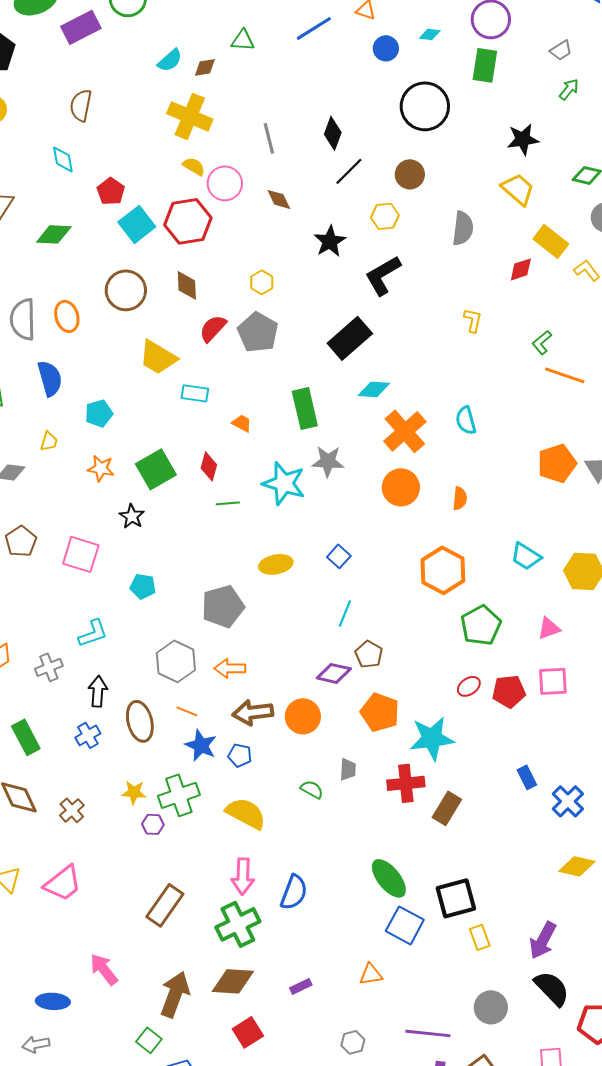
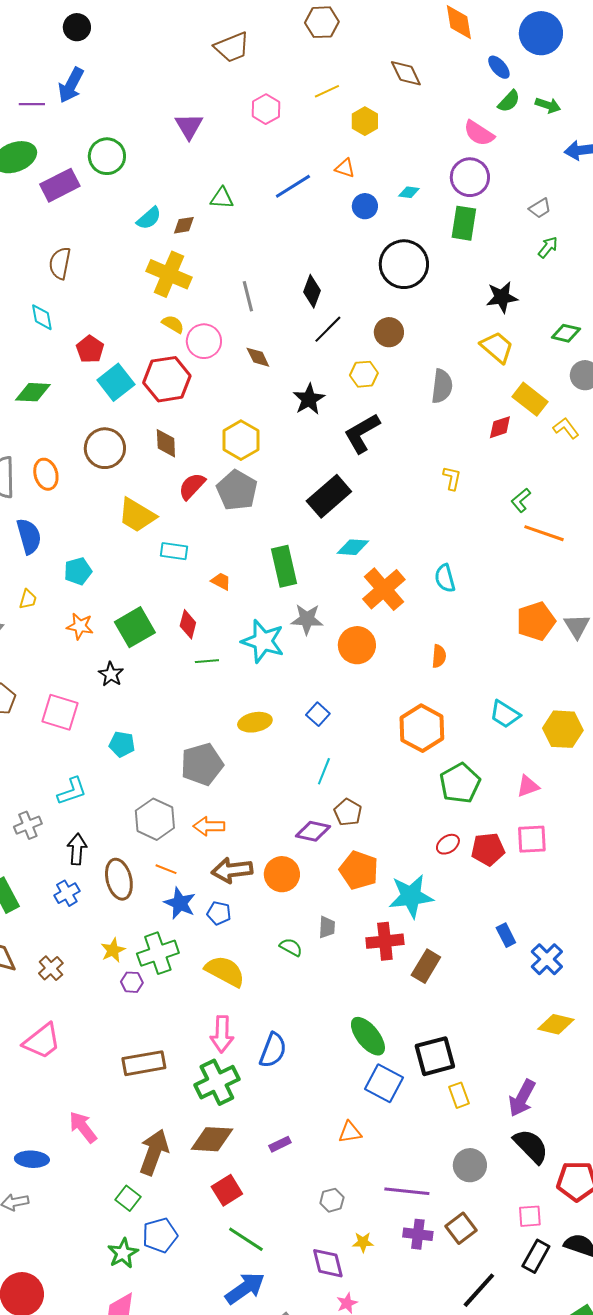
yellow hexagon: (262, 282) -> (241, 440), size x1.6
orange circle: (401, 487) -> (357, 645), moved
yellow star: (134, 792) -> (113, 950), turned -30
brown rectangle: (165, 905) -> (144, 1063), turned 45

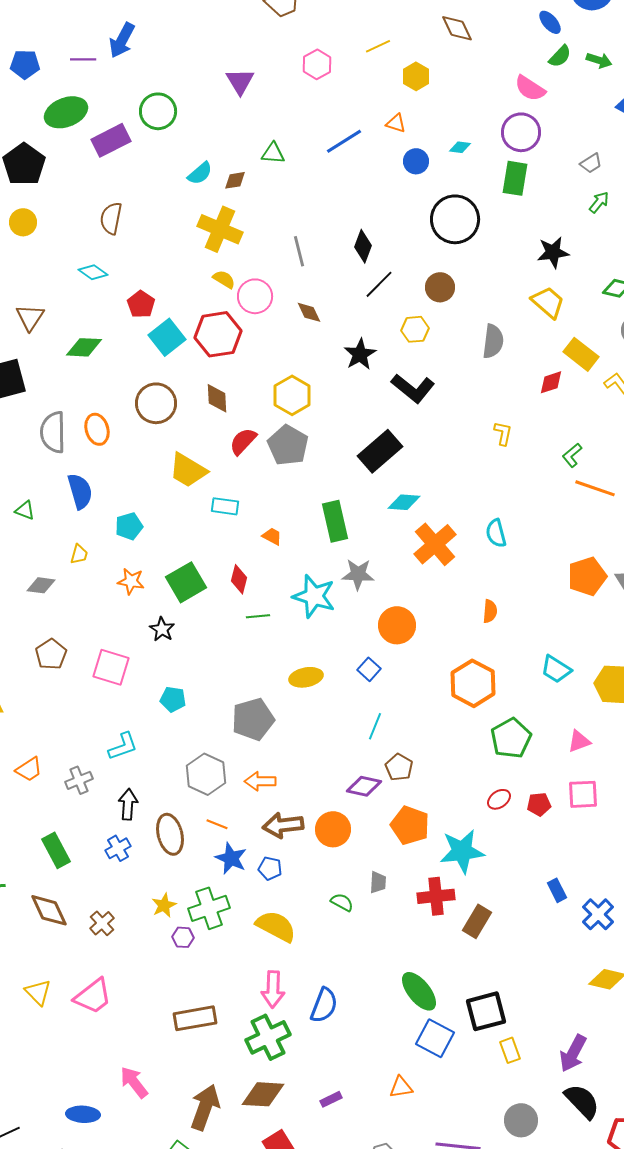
cyan diamond: (42, 317) -> (93, 272), turned -44
black L-shape: (362, 433) -> (413, 388), turned -111
orange circle: (357, 645) -> (397, 625), moved
red pentagon: (488, 849) -> (539, 804), size x0.7

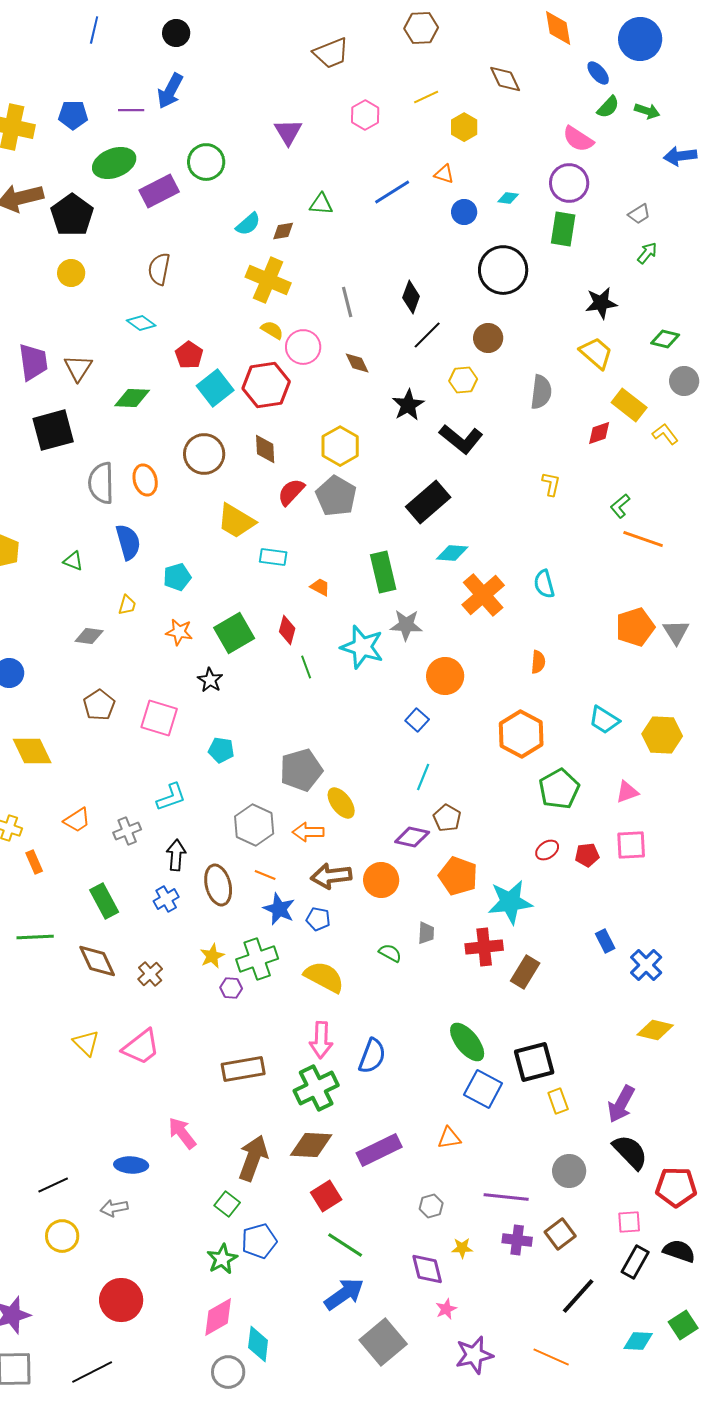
green line: (258, 616) -> (306, 667), turned 75
yellow ellipse: (306, 677) -> (341, 803), moved, turned 64
purple rectangle: (331, 1099) -> (379, 1150), size x2.0

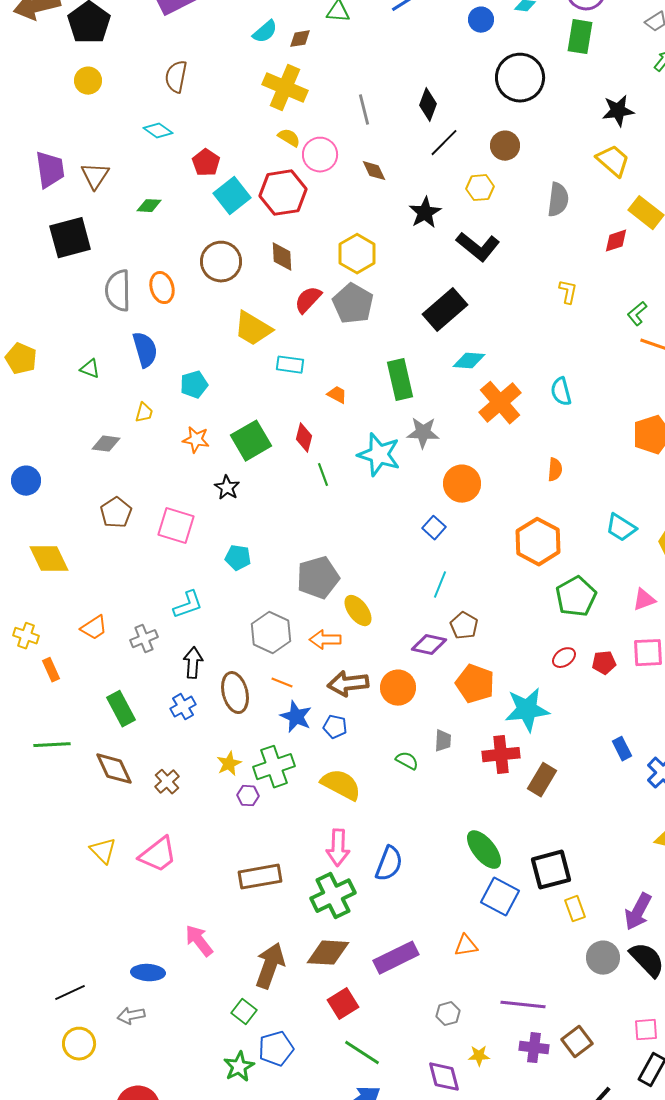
green diamond: (132, 398) -> (149, 206), size x0.7
gray circle: (569, 1171) -> (603, 958), moved

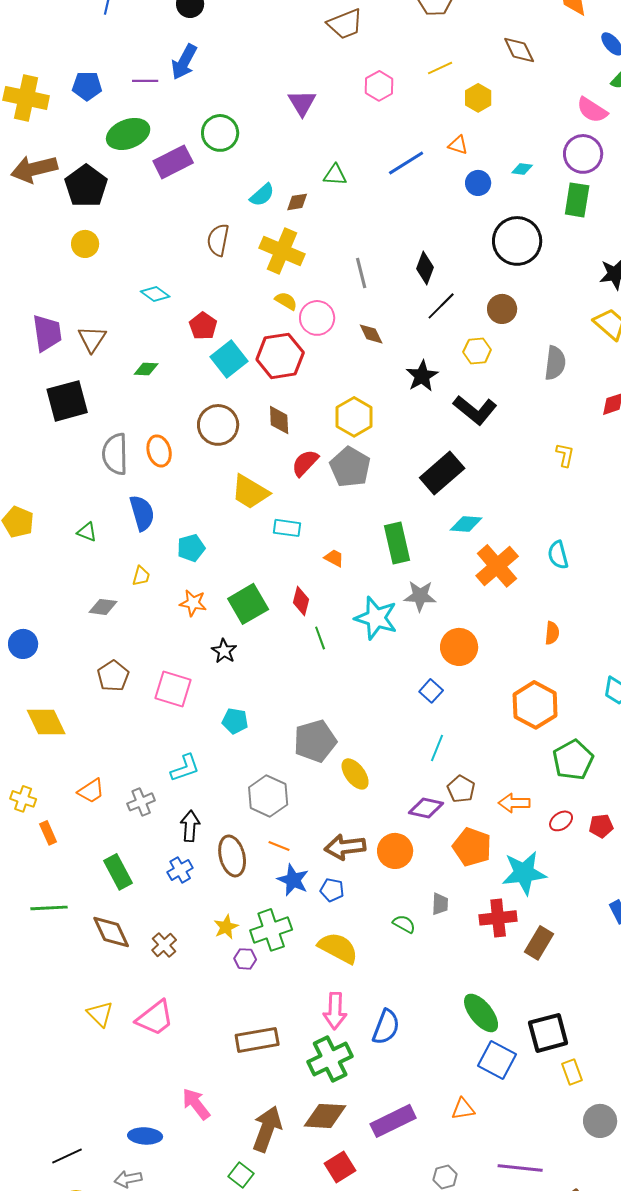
brown semicircle: (176, 77) -> (218, 240), moved
orange arrow: (325, 640) -> (514, 803), moved

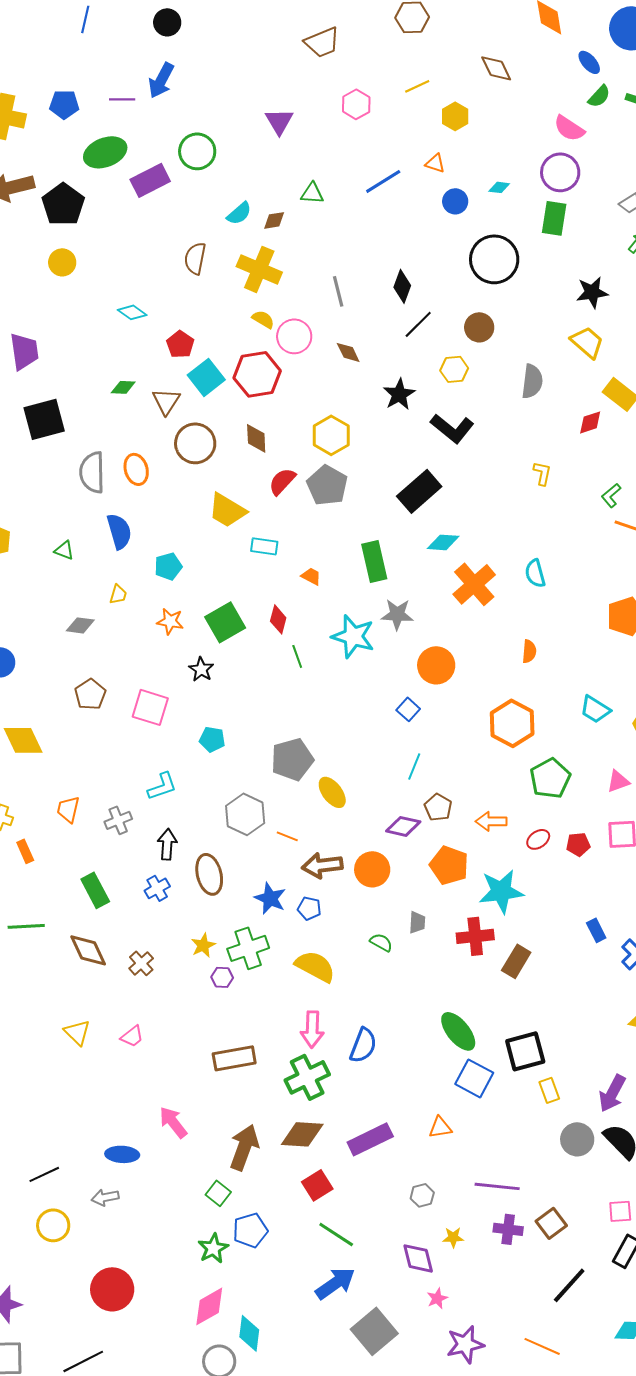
brown triangle: (92, 339) -> (166, 401), moved
orange trapezoid: (91, 791) -> (68, 809), turned 136
orange line: (279, 846) -> (287, 836), moved
pink trapezoid: (155, 1018) -> (132, 1036), size x0.6

